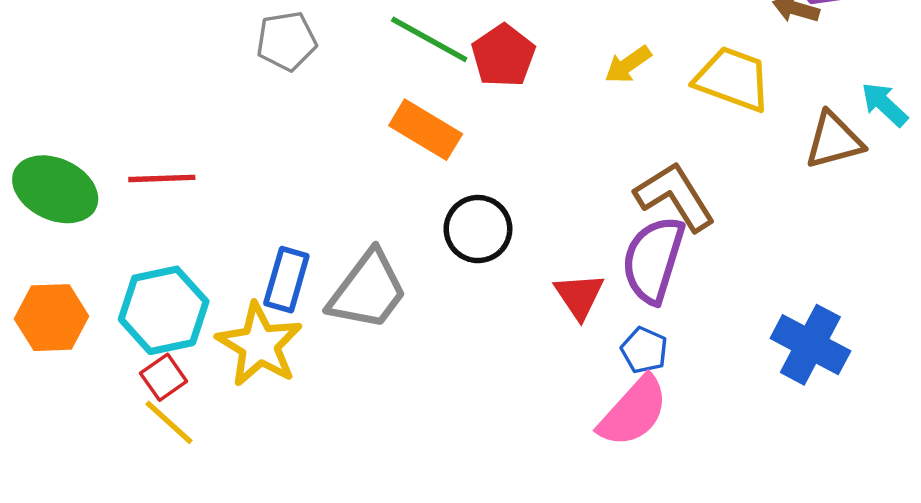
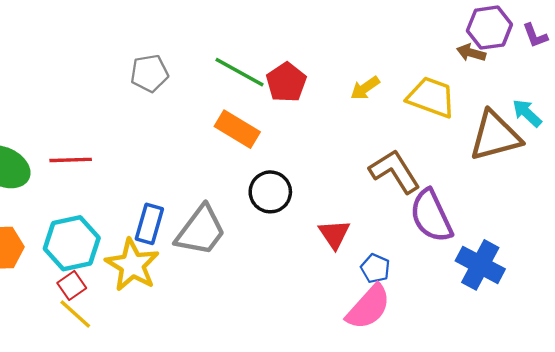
brown triangle: (834, 140) -> (495, 136), size x1.4
purple semicircle: (653, 260) -> (431, 216), moved, turned -42

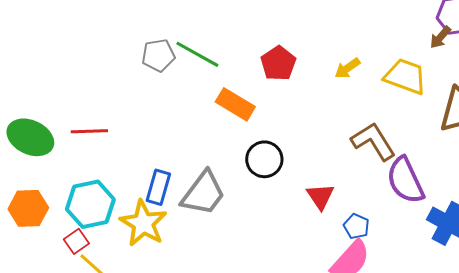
brown arrow: (471, 53) -> (440, 37), turned -65
green line: (240, 72) -> (197, 54), moved
red square: (72, 285) -> (76, 241), moved

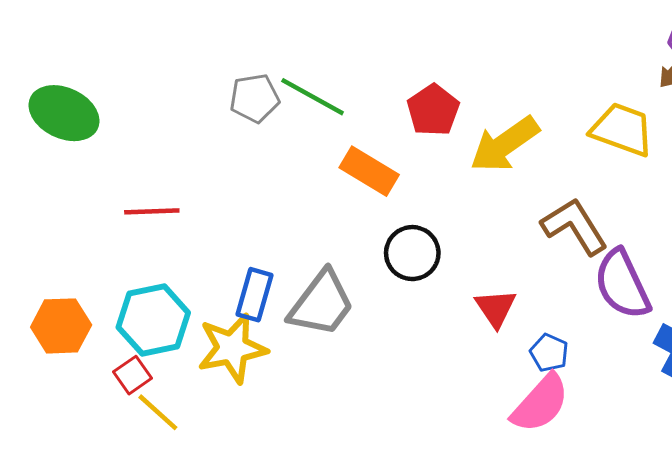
yellow arrow: (347, 68) -> (505, 144), moved, size x1.8
green ellipse: (30, 137) -> (64, 113), moved
yellow star: (143, 223) -> (232, 348), turned 30

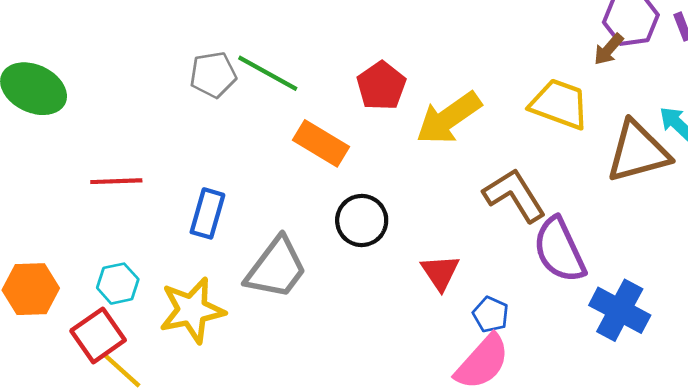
blue rectangle: (255, 295) -> (207, 213), moved
cyan hexagon: (153, 320) -> (118, 284), size x0.6
red square: (132, 375) -> (98, 335), size x1.5

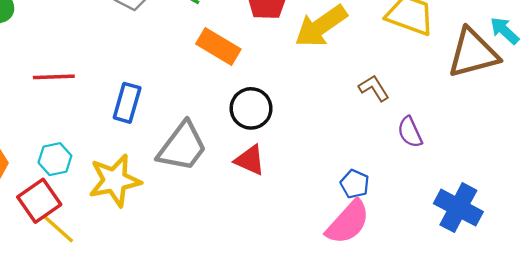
brown L-shape: (515, 195) -> (374, 88), size x0.6
purple semicircle: (559, 250) -> (410, 132), size x0.6
red triangle: (440, 272) -> (250, 160), moved, turned -32
blue cross: (620, 310) -> (458, 208), moved

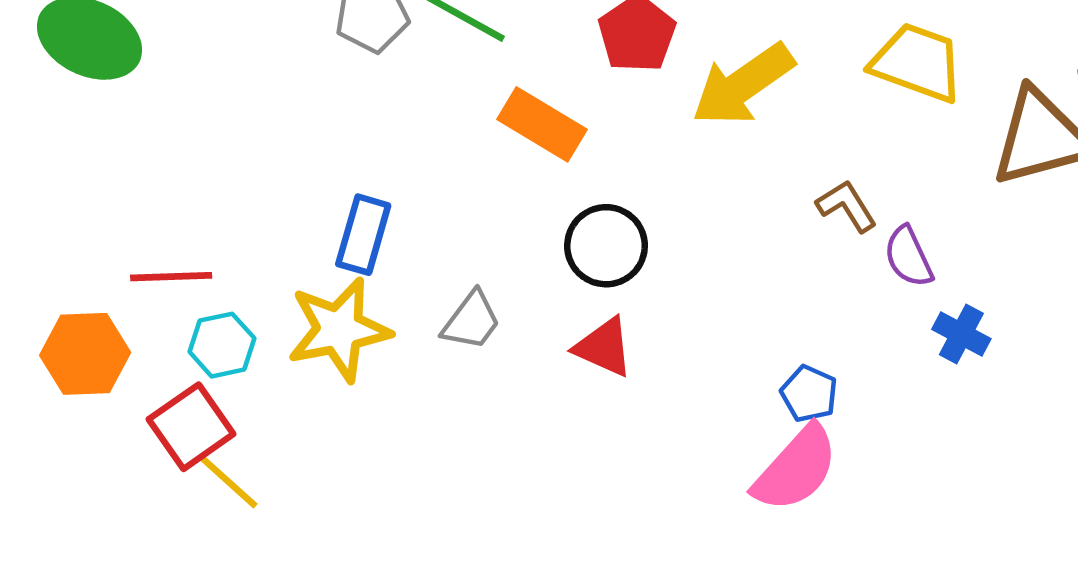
red line: (54, 77) -> (171, 277), moved
purple semicircle: (410, 132) -> (908, 257), moved
gray trapezoid: (182, 147) -> (471, 321), size x0.6
yellow star: (115, 181) -> (339, 330), moved
blue cross: (458, 208) -> (961, 334), moved, size x0.6

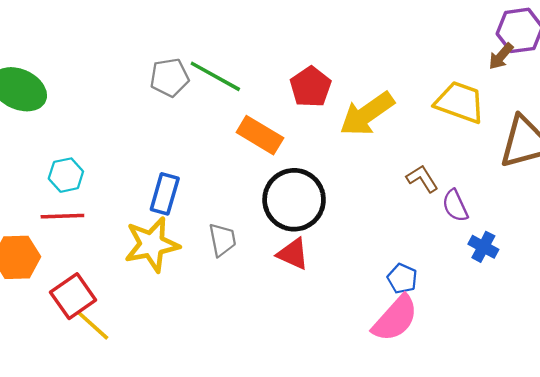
black circle: (606, 246) -> (294, 200), size x1.4
gray trapezoid: (471, 321) -> (222, 240), turned -48
cyan hexagon: (222, 345) -> (66, 175), moved

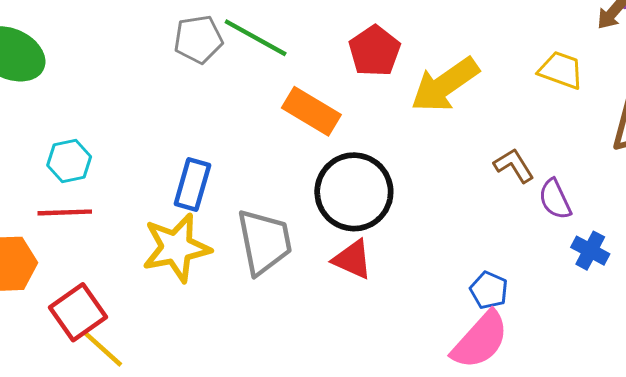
yellow trapezoid: (460, 102) -> (561, 70), size x0.7
gray trapezoid: (222, 240) -> (264, 242), size x1.6

